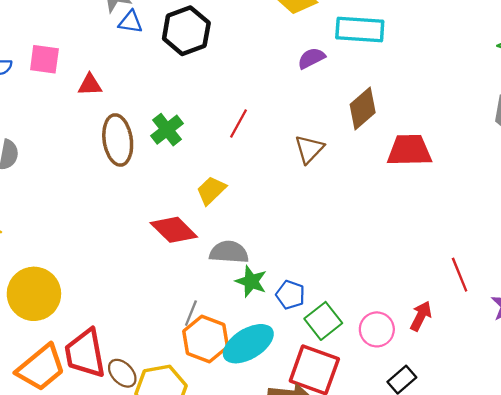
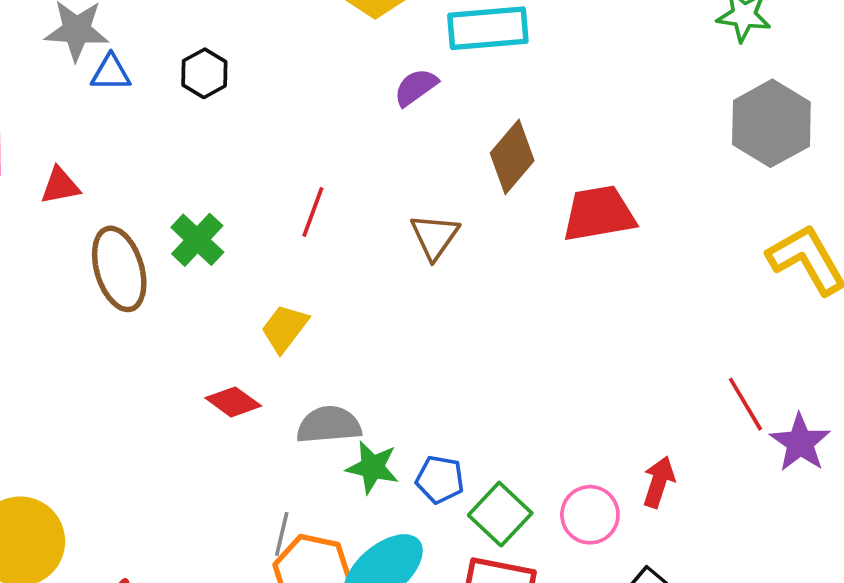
black hexagon: (186, 31) -> (204, 73), size x0.6
red diamond: (174, 230) -> (233, 402), size x0.7
red line: (460, 275) -> (745, 404), moved

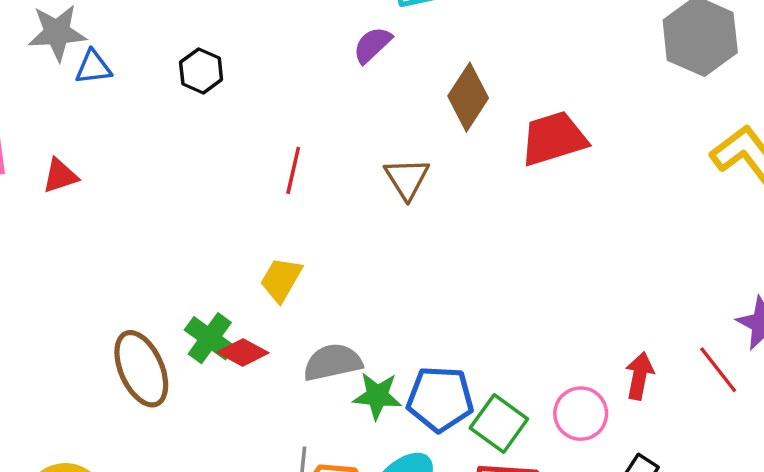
black hexagon: (204, 73) -> (201, 71), moved
green cross: (197, 240) -> (210, 338), moved
brown ellipse: (119, 269) -> (141, 369), moved
red line: (745, 404) -> (718, 370), moved
blue pentagon: (440, 479) -> (440, 399), size x1.5

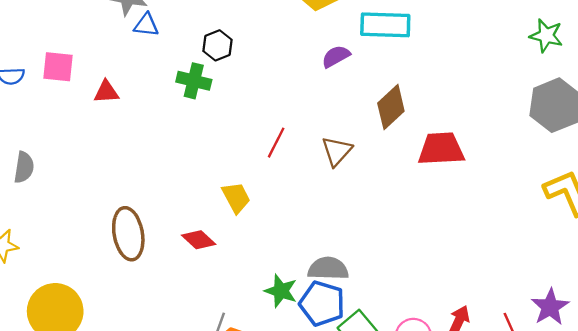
red line: (293, 170) -> (276, 143), moved
yellow trapezoid: (281, 280) -> (236, 198), turned 108
green cross: (210, 338) -> (194, 81), moved, turned -36
gray semicircle: (333, 362) -> (328, 269), moved

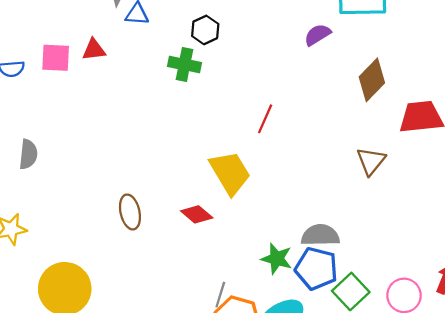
red triangle: (106, 92) -> (94, 50), moved
brown triangle: (337, 151) -> (371, 161), moved
yellow trapezoid: (236, 198) -> (230, 173), size x1.5
brown ellipse: (128, 234) -> (130, 212), size x0.7

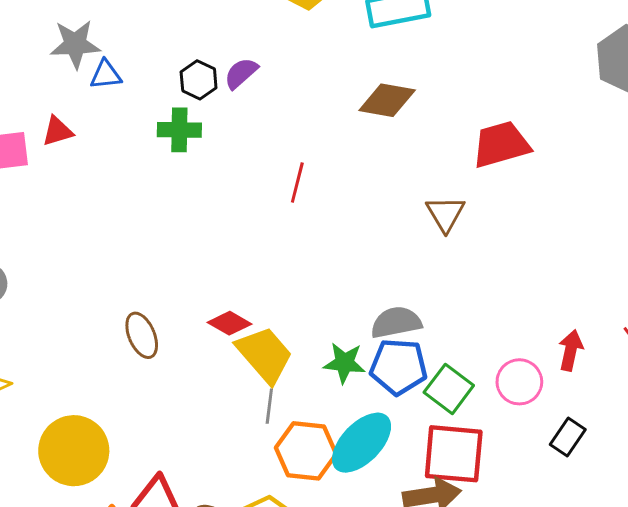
purple semicircle: (317, 35) -> (241, 73), moved
brown diamond: (372, 80) -> (387, 100), moved, turned 66
yellow trapezoid: (230, 173) -> (265, 355), moved
gray line: (220, 295) -> (269, 406), moved

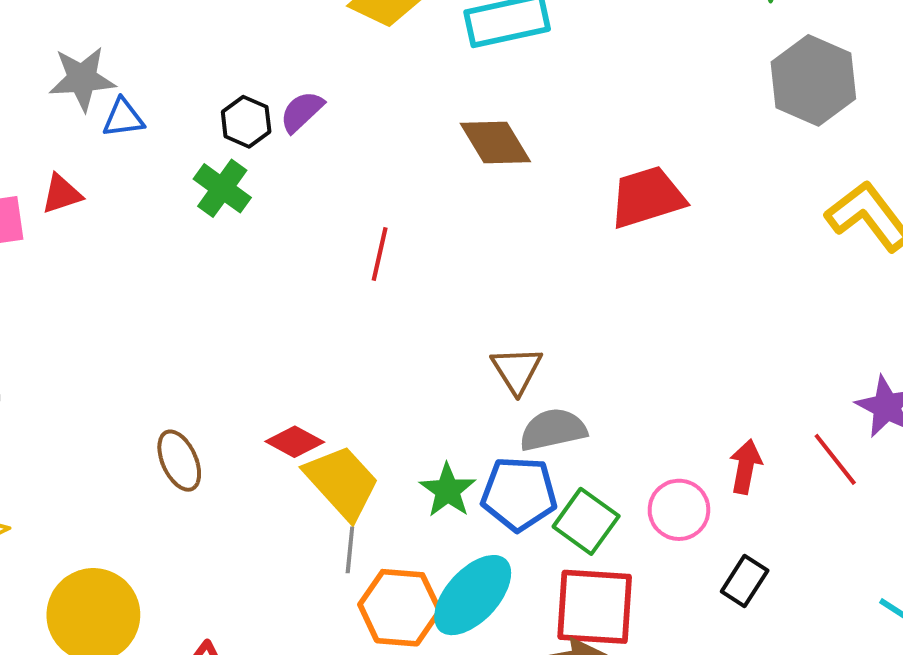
brown diamond: (387, 100) -> (495, 143), turned 50
green cross: (179, 130) -> (222, 188), turned 36
brown triangle: (445, 214) -> (517, 370), moved
gray semicircle: (396, 322) -> (553, 430), moved
green star: (344, 363) -> (448, 490), turned 30

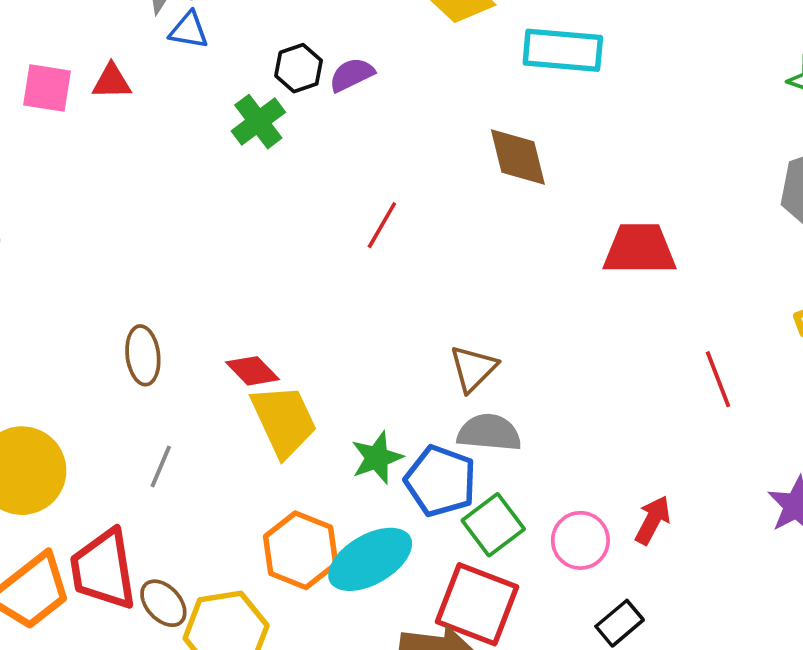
red line: (835, 459) -> (718, 379), moved
gray line: (350, 550) -> (161, 466), moved

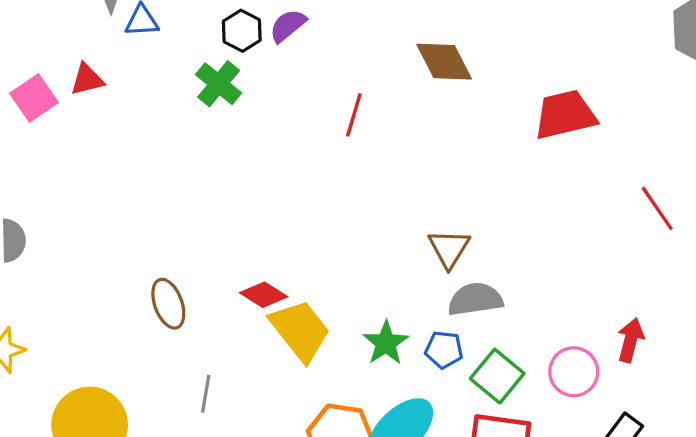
pink square: (47, 88) -> (34, 98), turned -30
red line: (382, 225) -> (354, 115), moved
blue pentagon: (440, 481) -> (444, 350), size x0.6

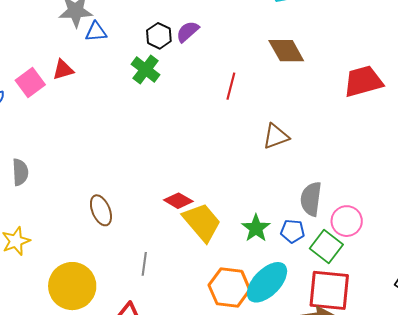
brown triangle: (449, 248) -> (276, 136), moved, turned 40
gray semicircle: (475, 299) -> (311, 199), turned -72
brown ellipse: (168, 304) -> (101, 210), moved
pink circle: (574, 372) -> (347, 221), moved

